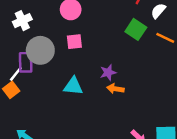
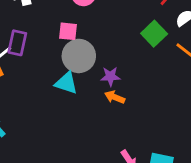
pink square: (74, 42) -> (68, 31), moved
gray circle: (40, 50) -> (79, 56), moved

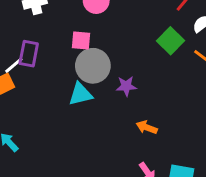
cyan triangle: (66, 83) -> (81, 94), turned -30
orange arrow: (115, 97) -> (147, 127), moved

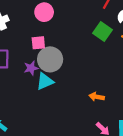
purple star: (126, 86) -> (31, 68), moved

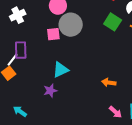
gray circle: (50, 59) -> (71, 25), moved
purple star: (31, 68) -> (50, 91), moved

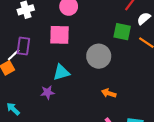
green square: (113, 22) -> (122, 32), turned -30
gray circle: (71, 25) -> (99, 56), moved
pink square: (53, 34) -> (60, 35), size x1.5

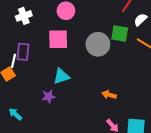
white line: (14, 55) -> (14, 61), turned -32
gray circle: (99, 56) -> (98, 44), moved

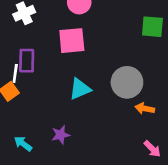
gray circle: (98, 44) -> (127, 82), moved
purple star: (49, 96) -> (61, 135), moved

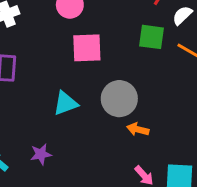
pink square: (72, 41) -> (87, 48), moved

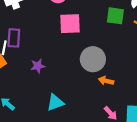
cyan triangle: (65, 103) -> (55, 103), moved
purple star: (41, 154) -> (38, 66), moved

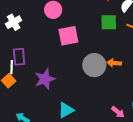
purple star: (38, 66) -> (45, 79), size x1.5
orange arrow: (106, 81) -> (114, 63), moved

